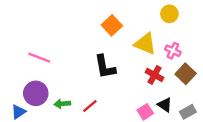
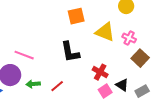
orange square: (112, 25) -> (76, 16), turned 30
pink line: (39, 58) -> (24, 55), moved
red cross: (154, 75) -> (100, 72), moved

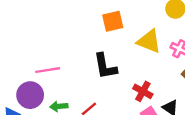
pink line: (24, 55) -> (48, 70), turned -30

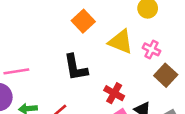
orange square: (113, 21) -> (83, 21), turned -30

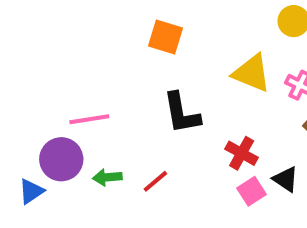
orange square: (83, 21) -> (165, 37), moved, turned -30

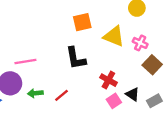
orange square: (165, 37) -> (82, 22), moved, turned -30

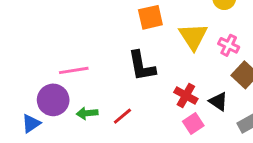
yellow triangle: (114, 36) -> (193, 36), turned 35
black triangle: (132, 94) -> (218, 101), moved

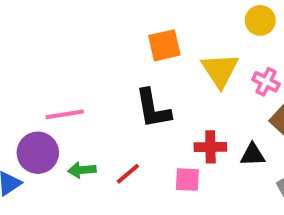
red cross: (186, 96) -> (210, 147), turned -30
black triangle: (218, 101) -> (253, 155), turned -36
pink square: (193, 124) -> (187, 180), moved, turned 36

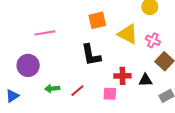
yellow triangle: (220, 70) -> (128, 34), turned -30
pink line: (65, 114) -> (45, 33), moved
purple circle: (38, 153) -> (28, 65), moved

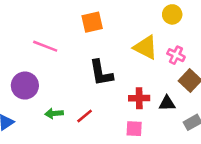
orange square: (97, 20) -> (92, 22), moved
pink line: (45, 33) -> (45, 46), turned 30
pink square: (110, 94) -> (134, 129), moved

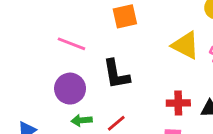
black L-shape: (101, 73) -> (116, 74), moved
purple circle: (25, 86) -> (70, 89), moved

